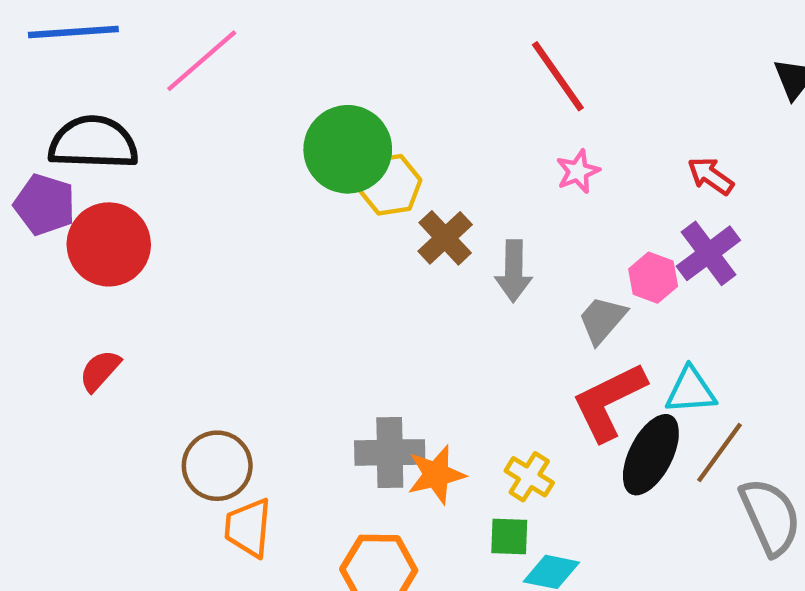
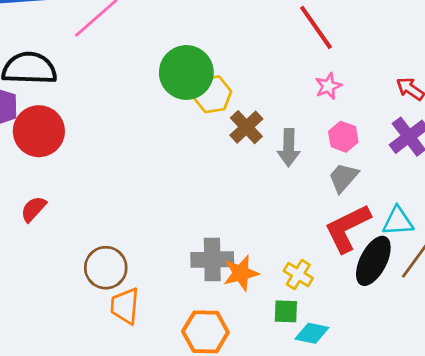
pink hexagon: (653, 278) -> (343, 137), moved

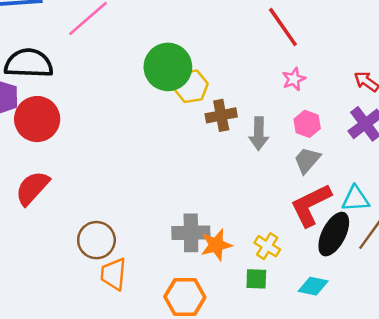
brown cross: (246, 127) -> (221, 115), turned 32
red semicircle: (33, 209) -> (32, 188), size x1.5
cyan diamond: (312, 333) -> (313, 286), moved

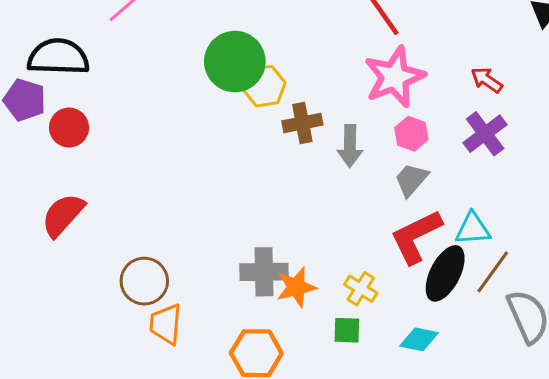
pink star: (294, 79) -> (394, 77), size x2.0
red circle: (37, 119) -> (69, 128), size x0.7

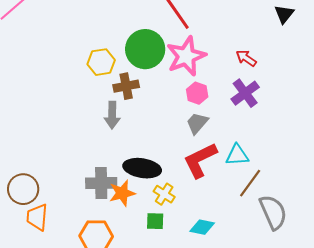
green circle: (235, 62) -> (145, 49), moved
gray arrow: (350, 146) -> (112, 115), moved
black ellipse: (445, 273) -> (142, 168), moved, turned 72

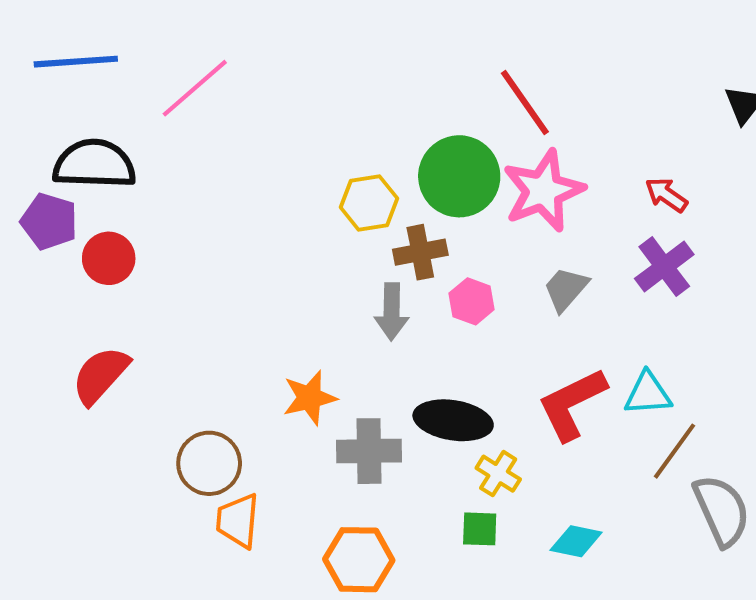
pink hexagon: (197, 93) -> (472, 301), moved
gray trapezoid: (197, 123) -> (566, 289), moved
orange star: (122, 193) -> (310, 398), moved

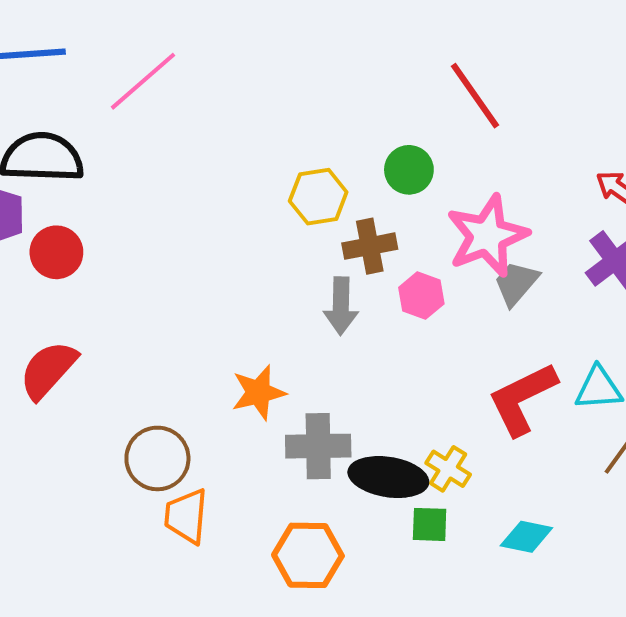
green circle: (459, 176) -> (409, 170), size x0.6
pink star: (543, 191) -> (487, 236), moved
black ellipse: (453, 420) -> (388, 477), moved

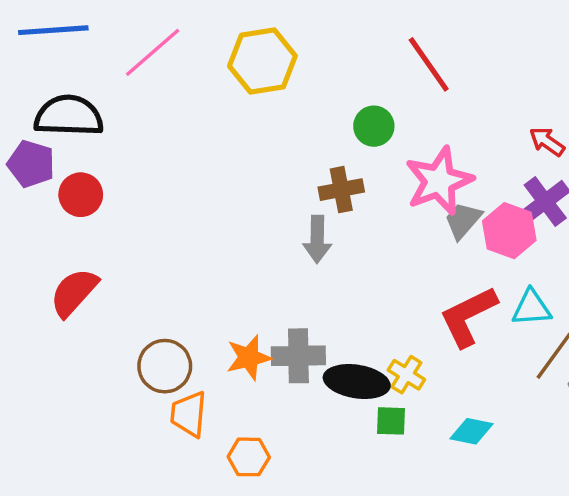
yellow hexagon: (318, 197) -> (262, 61), moved, size x1.4
pink hexagon: (421, 296) -> (509, 231), moved, size x1.4
orange star: (258, 392) -> (249, 358), moved
orange hexagon: (308, 555) -> (249, 457), moved, size x0.7

